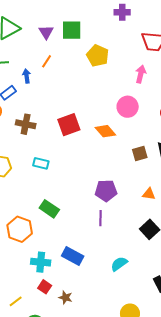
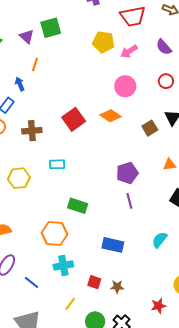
yellow pentagon: (98, 56) -> (103, 42), moved
pink arrow: (141, 74) -> (129, 51), turned -120
cyan cross: (41, 262) -> (63, 266), moved

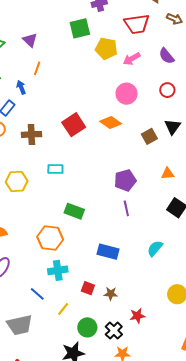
green square: (51, 28) -> (80, 28), moved
blue line: (32, 282) -> (37, 294), moved
red star: (158, 306) -> (137, 316), moved

